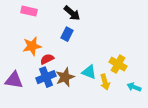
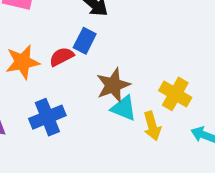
red semicircle: (47, 59) -> (62, 57), moved
brown star: (65, 77) -> (113, 85), moved

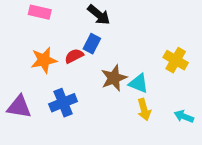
yellow cross: (175, 94) -> (176, 60), moved
cyan triangle: (124, 108) -> (139, 83), moved

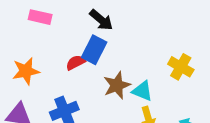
blue rectangle: (92, 44) -> (94, 50), size x1.4
orange star: (44, 60) -> (26, 71), moved

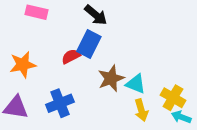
yellow cross: (181, 67) -> (173, 98), moved

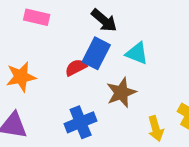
cyan triangle: (136, 84) -> (137, 53), moved
blue cross: (60, 103) -> (81, 122), moved

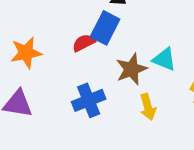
cyan triangle: (137, 53) -> (164, 59), moved
yellow arrow: (156, 129) -> (148, 107), moved

